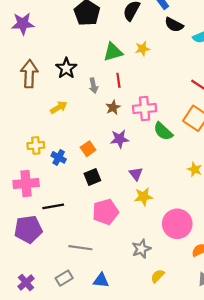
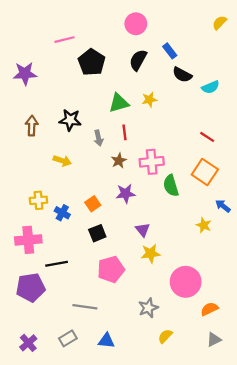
black star: (66, 68) -> (70, 120), turned -30
brown arrow: (29, 74) -> (32, 126), size x0.7
yellow arrow: (59, 107) -> (62, 161), turned 49
green semicircle: (163, 131) -> (171, 186), turned 30

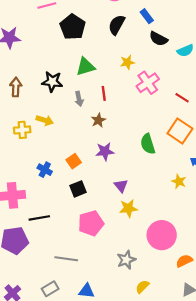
green triangle: (119, 103) -> (85, 67), moved
pink cross: (152, 162) -> (148, 83), moved, turned -30
yellow cross: (38, 200) -> (22, 130), moved

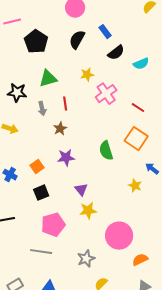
black semicircle: (158, 39) -> (116, 53), turned -66
gray line: (66, 259) -> (41, 252), moved

